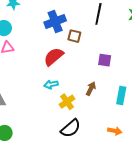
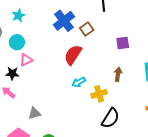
brown square: (74, 36) -> (87, 29), turned -32
yellow cross: (67, 102) -> (99, 94), turned 35

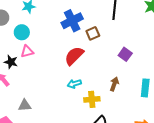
purple square: (123, 43) -> (125, 54), turned 32

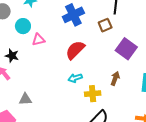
brown square: (93, 33) -> (105, 25), moved
pink triangle: (27, 51) -> (39, 40), moved
purple square: (125, 54) -> (126, 49), size x1.5

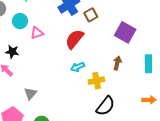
brown square: (105, 25) -> (91, 15), moved
gray triangle: (25, 99) -> (30, 93), turned -40

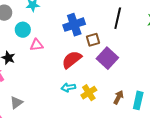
purple square: (125, 32) -> (107, 58), moved
brown arrow: (117, 63) -> (118, 97), moved
yellow cross: (97, 81) -> (89, 93), moved, turned -35

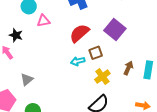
brown square: (93, 40) -> (96, 53), moved
yellow cross: (89, 93) -> (102, 77), moved

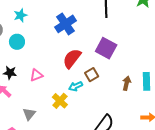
pink triangle: (43, 21) -> (36, 75), moved
yellow cross: (102, 77) -> (60, 101), moved

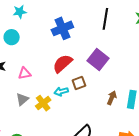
gray triangle: (29, 114) -> (22, 99), moved

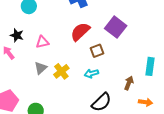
cyan arrow: (61, 92) -> (91, 73), moved
brown arrow: (112, 98) -> (129, 83), moved

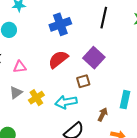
brown square: (97, 51) -> (83, 81), moved
cyan arrow: (91, 73) -> (66, 102), size x1.5

